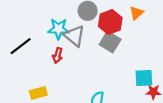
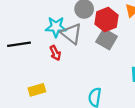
black line: (21, 46) -> (19, 44), turned 30
red arrow: (58, 55) -> (55, 53), turned -40

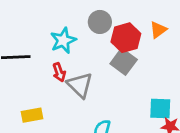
cyan star: (56, 27) -> (63, 40), turned -30
gray triangle: (71, 34) -> (80, 85), moved

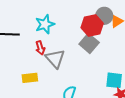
gray circle: (100, 22) -> (104, 16), moved
yellow rectangle: (32, 115) -> (30, 78), moved

